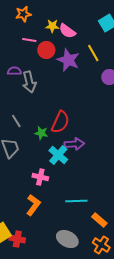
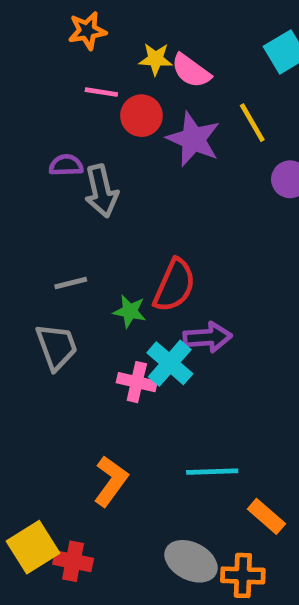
gray line: (16, 121) -> (71, 283), turned -72
pink cross: (40, 177) -> (137, 382), moved
orange cross: (101, 245) -> (243, 575), moved, turned -30

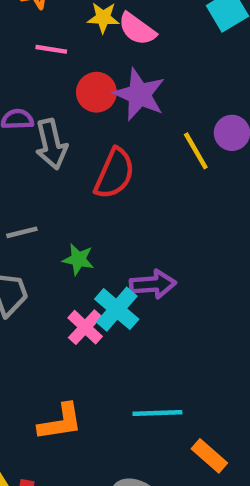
red circle: (141, 116) -> (96, 92), moved
yellow line: (252, 123) -> (196, 151), moved
red semicircle: (174, 285) -> (114, 174), moved
pink cross: (137, 382) -> (85, 327), turned 30
orange L-shape: (111, 481) -> (60, 422), turned 45

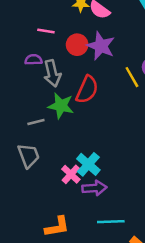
pink line: (51, 49) -> (46, 31), moved
green star: (78, 259) -> (61, 106), moved, size x1.5
purple arrow: (153, 284) -> (95, 188), moved

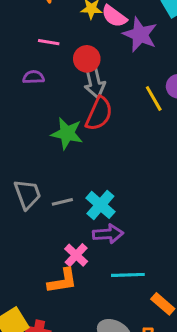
purple star: (101, 46) -> (140, 35), moved
gray arrow: (52, 73) -> (94, 82), moved
gray line: (36, 122) -> (62, 202), moved
pink cross: (71, 174) -> (76, 255), moved

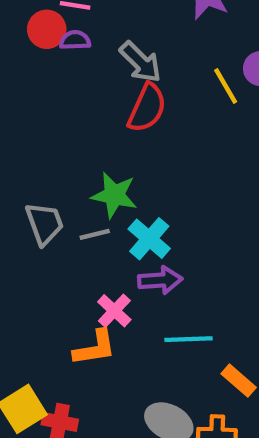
red circle: (87, 59) -> (47, 29), moved
purple semicircle: (34, 77) -> (75, 40), moved
gray arrow: (94, 82) -> (140, 62), turned -32
green star: (67, 133) -> (114, 195), moved

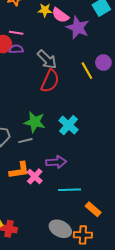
cyan cross: (149, 239) -> (69, 125), moved
orange L-shape: (95, 348) -> (19, 170), moved

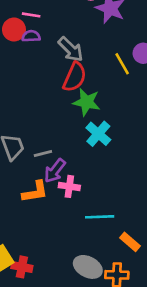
green star: (35, 122) -> (86, 102), moved
purple arrow: (56, 162) -> (55, 171), moved, turned 132
pink cross: (35, 176) -> (69, 186), moved, turned -35

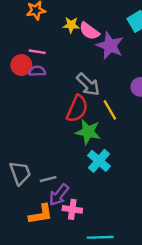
gray arrow: (71, 49) -> (88, 84), moved
yellow line: (122, 64) -> (110, 110), moved

